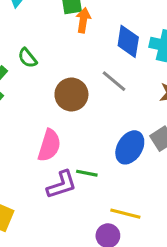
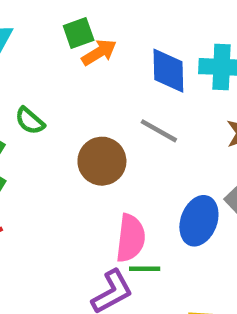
orange arrow: (83, 20) -> (99, 52), turned 60
pink semicircle: (49, 145) -> (131, 238), moved

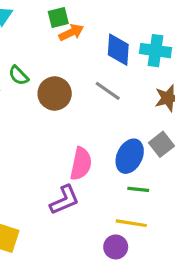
brown circle: (102, 161) -> (55, 93), moved
green line: (145, 269) -> (138, 189), moved

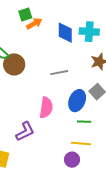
gray line: (108, 91) -> (59, 73), moved, turned -42
brown circle: (55, 93) -> (14, 64), moved
purple L-shape: (64, 200) -> (25, 132), moved

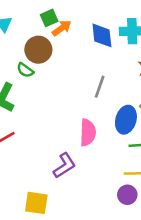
brown circle: (14, 64) -> (38, 50), moved
gray line: (59, 73) -> (100, 87), turned -54

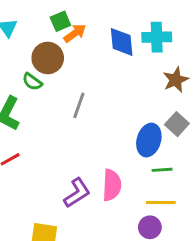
gray line: (100, 87) -> (79, 105), moved
pink semicircle: (88, 133) -> (112, 185), moved

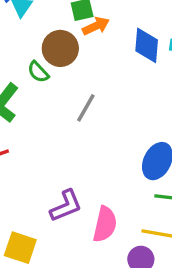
pink semicircle: (112, 185) -> (105, 224), moved

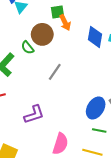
orange arrow: (96, 26) -> (65, 23), turned 84
purple L-shape: (66, 206) -> (34, 114), moved

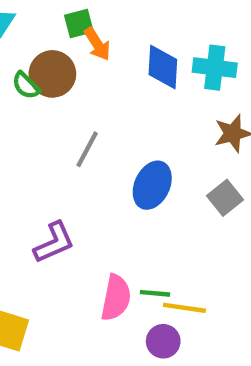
green semicircle: (27, 48) -> (26, 85), moved
blue ellipse: (96, 108) -> (152, 185), moved
green line: (99, 130) -> (155, 293), moved

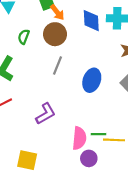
brown circle: (52, 74) -> (55, 34), moved
green semicircle: (26, 85) -> (24, 37), turned 72
purple circle: (163, 341) -> (89, 158), moved

